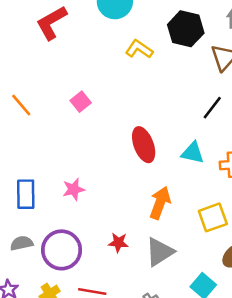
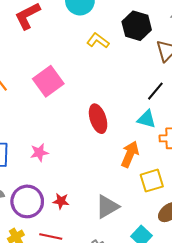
pink square: (81, 102) -> (48, 81), size x1.8
cyan triangle: (193, 153) -> (147, 119), moved
orange arrow: (160, 203) -> (130, 154), moved
red star: (118, 243) -> (61, 201), moved

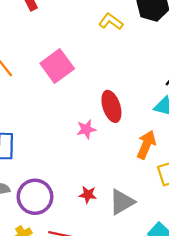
pink star: (39, 153) -> (86, 129), moved
red star: (61, 201) -> (88, 195), moved

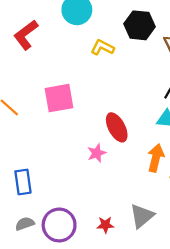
pink square: (57, 66) -> (59, 98), turned 36
red star: (88, 195) -> (105, 225), moved

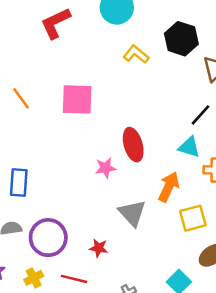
gray triangle: (142, 216) -> (132, 213), moved, turned -44

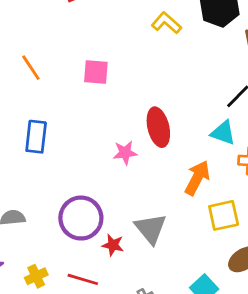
pink square: (77, 99) -> (96, 72), size x0.7
blue rectangle: (19, 182) -> (36, 137), moved
gray triangle: (132, 213) -> (151, 229), moved
purple circle: (48, 238) -> (81, 218), moved

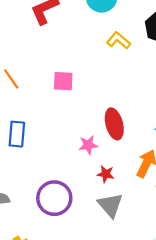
red star: (113, 245) -> (106, 174), moved

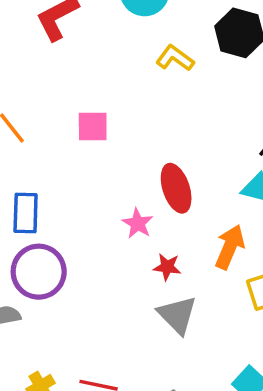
pink star: (88, 145) -> (138, 223), turned -30
purple circle: (54, 198) -> (39, 272), moved

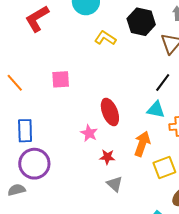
gray triangle: (177, 315) -> (115, 184), size x0.7

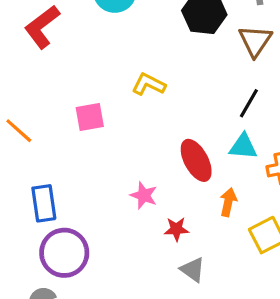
yellow L-shape: (105, 38) -> (149, 84), moved
red ellipse: (110, 112) -> (196, 160), moved
orange arrow: (142, 144) -> (228, 202), size x0.7

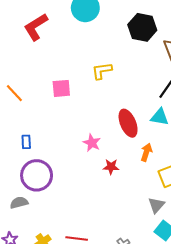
yellow L-shape: (149, 84) -> (102, 71), turned -40
blue rectangle: (44, 203) -> (26, 142), size x0.6
gray triangle: (193, 270) -> (156, 205), moved, turned 30

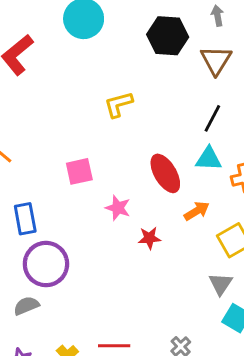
pink square: (61, 88) -> (79, 171), moved
blue rectangle: (26, 142) -> (25, 219), size x1.5
orange arrow: (146, 152) -> (197, 211), turned 48

